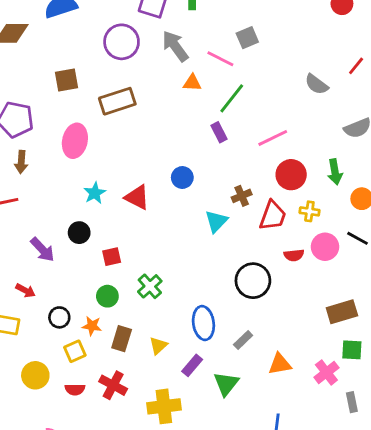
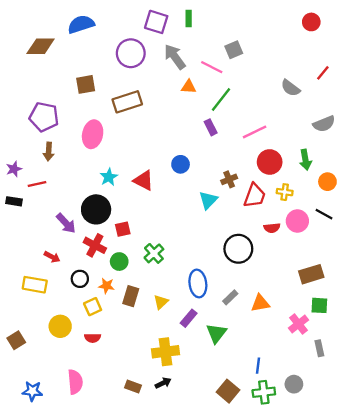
black circle: (79, 233) -> (96, 209), size x1.6
orange triangle: (280, 364) -> (260, 303), moved
red cross: (113, 385) -> (95, 245), moved

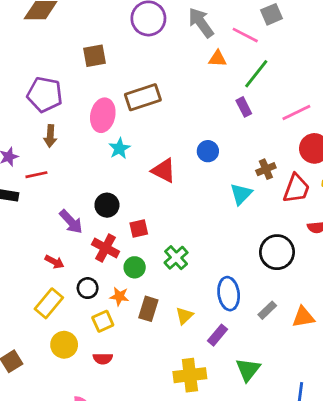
brown rectangle: (127, 102) -> (143, 97), moved
cyan star: (109, 177) -> (119, 148), moved
black circle: (96, 209) -> (107, 205), size x0.7
yellow rectangle: (35, 285) -> (49, 303), moved, turned -60
green triangle: (216, 333) -> (248, 370), moved

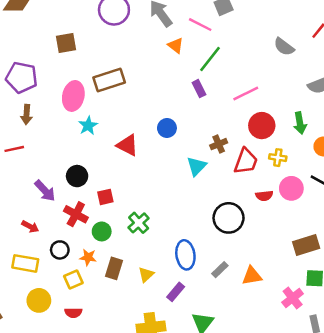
orange triangle: (218, 59) -> (176, 45), turned 35
yellow rectangle: (49, 303) -> (25, 263), turned 60

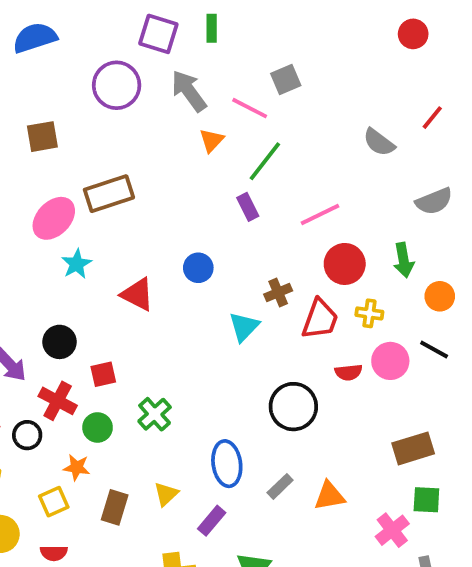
orange triangle: (176, 45) -> (212, 140), turned 35
pink ellipse: (73, 96) -> (54, 218), turned 32
black circle: (60, 250) -> (27, 435), moved
brown rectangle: (114, 268) -> (115, 507), moved

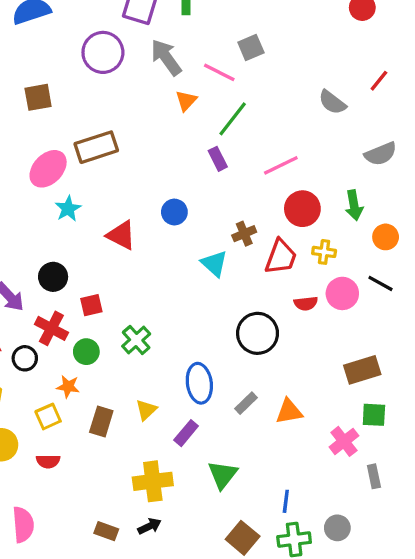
cyan triangle: (244, 327) -> (214, 264), turned -32

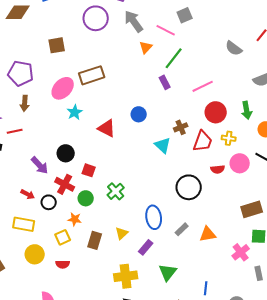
red square: (91, 305) -> (89, 170), turned 32

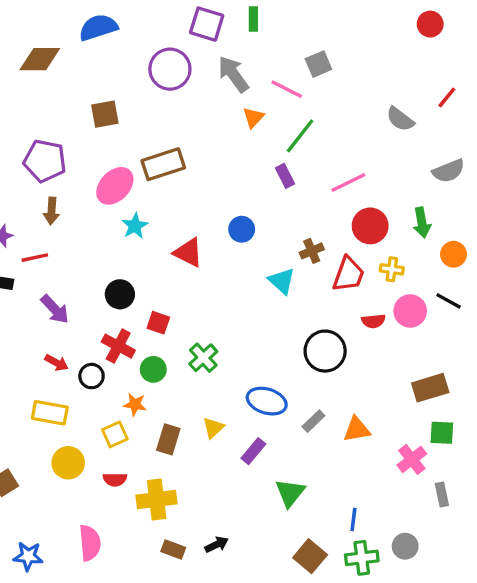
purple arrow: (40, 165) -> (55, 309), moved
blue ellipse: (154, 217) -> (267, 401), turned -65
yellow cross: (126, 276) -> (157, 499), moved

